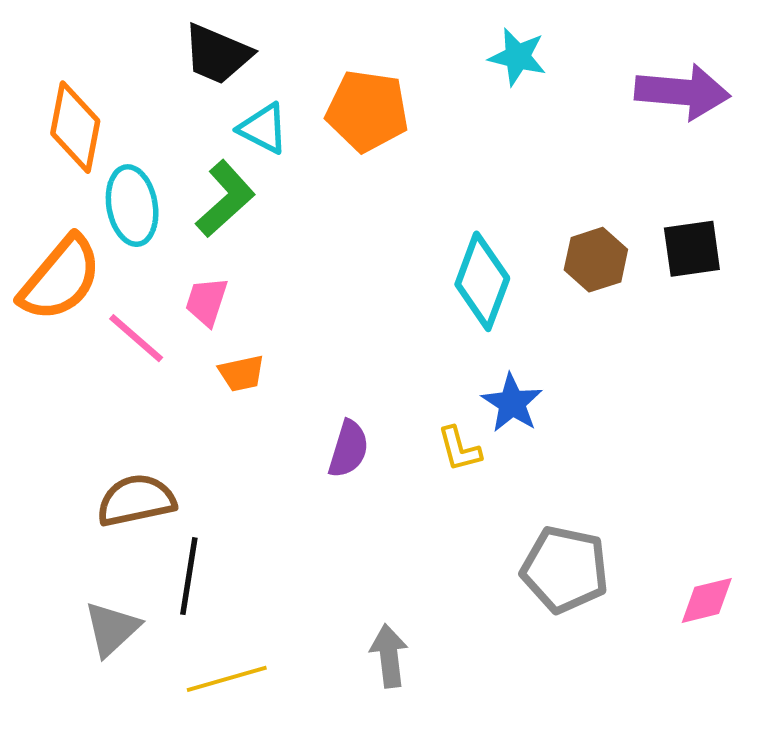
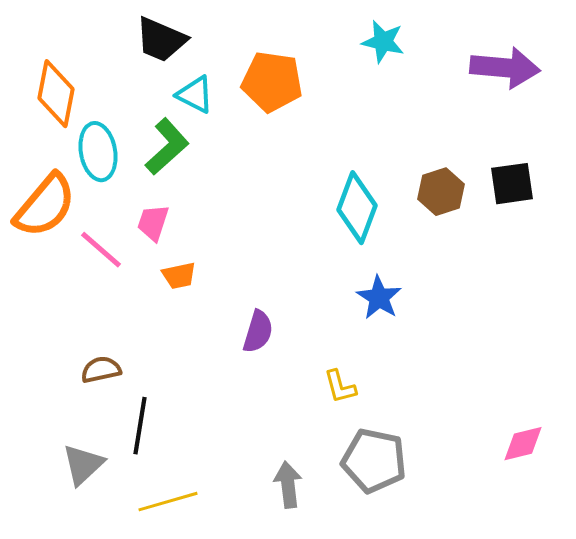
yellow L-shape: (459, 449) -> (340, 387), moved
brown semicircle: (136, 500) -> (101, 370), size x0.7
gray pentagon: (565, 569) -> (374, 461), moved

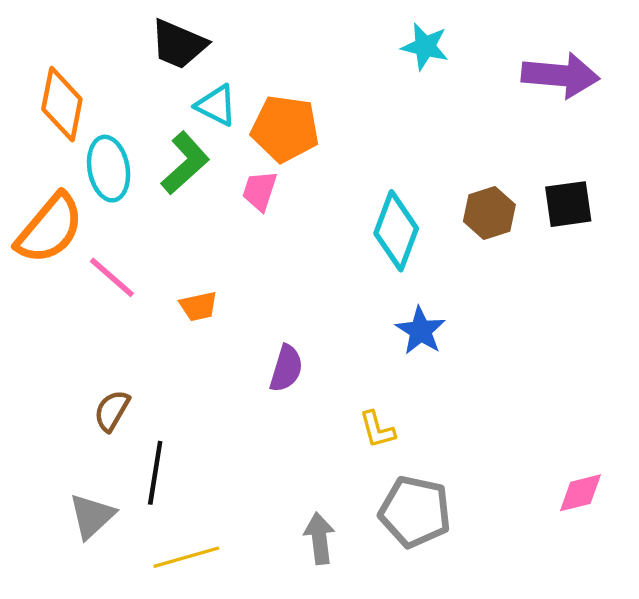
orange pentagon: (272, 82) -> (285, 129), moved
pink trapezoid: (153, 223) -> (260, 191), moved
brown semicircle: (101, 370) -> (112, 411), turned -48

